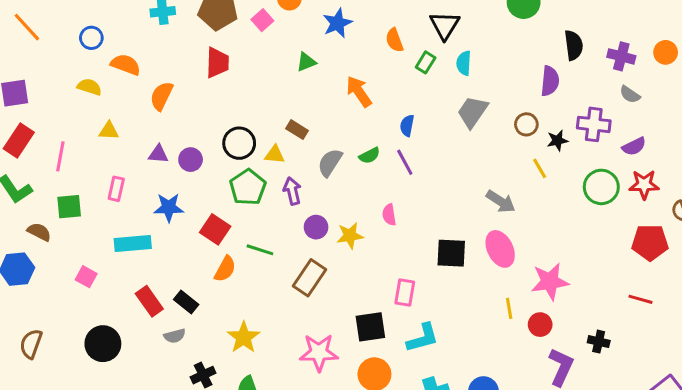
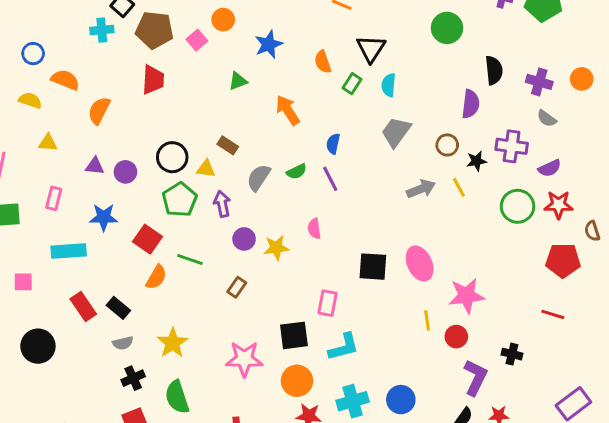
gray arrow: (501, 201) -> (421, 189), moved, turned -56
pink square: (86, 277) -> (23, 282), turned -30
brown rectangle: (310, 278) -> (237, 287), size x0.6
gray semicircle: (175, 336) -> (123, 343), moved

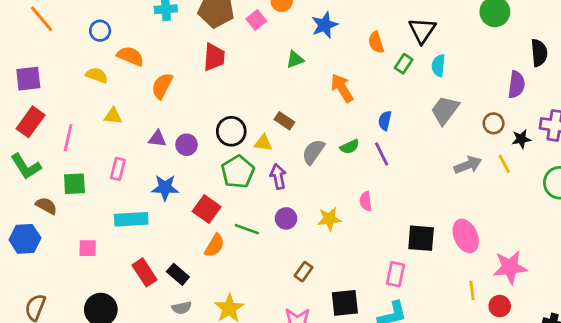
purple circle: (244, 239) -> (286, 218), moved
brown rectangle: (237, 287) -> (303, 272), moved
pink rectangle: (328, 303) -> (395, 274), moved

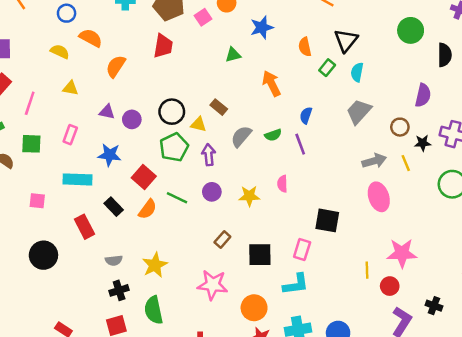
black semicircle: (539, 53) -> (445, 55), moved
pink ellipse: (466, 236) -> (379, 197), moved
black rectangle: (178, 274) -> (114, 207), moved
black square: (345, 303) -> (260, 255), moved

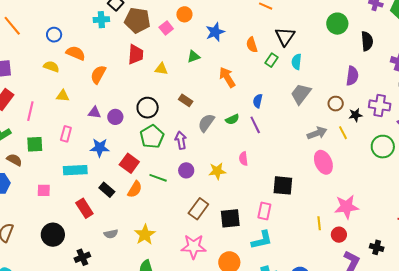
yellow triangle: (199, 124) -> (161, 69), moved
brown rectangle: (222, 239) -> (198, 209), size x1.5
black cross: (119, 290) -> (82, 257), moved

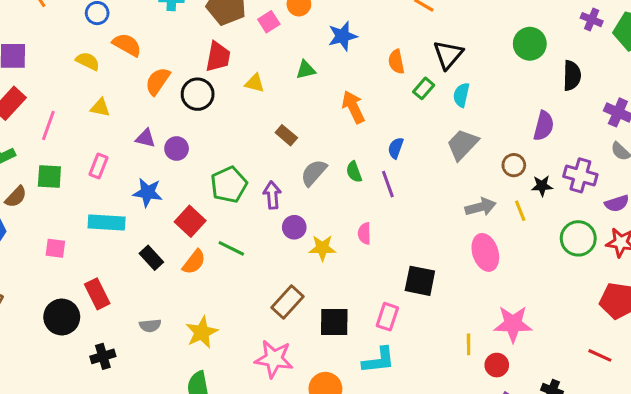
black circle: (148, 108) -> (198, 94), moved
green semicircle: (232, 119) -> (354, 172), turned 88
brown semicircle: (14, 160) -> (16, 197), turned 98
purple circle: (186, 170) -> (294, 227), moved
red rectangle: (84, 208) -> (97, 294), moved

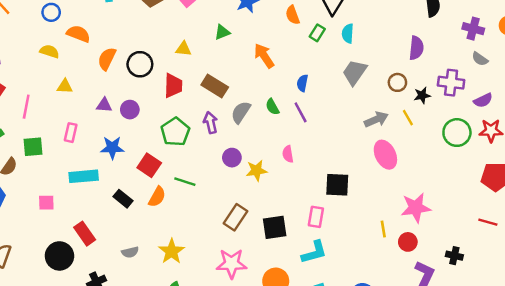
red trapezoid: (218, 57) -> (173, 86), moved
brown rectangle: (286, 135) -> (215, 86), size x1.5
purple arrow: (272, 195) -> (211, 123), moved

